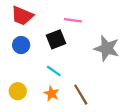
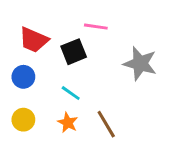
red trapezoid: (22, 16) -> (34, 40), moved
blue circle: (21, 45) -> (23, 77), moved

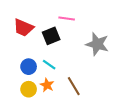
blue circle: (23, 77) -> (29, 67), moved
yellow circle: (23, 120) -> (29, 89), moved

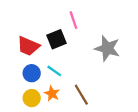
pink line: (67, 18) -> (73, 20), turned 63
red trapezoid: (23, 28) -> (28, 46), moved

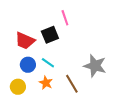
gray star: (107, 48) -> (95, 66), moved
yellow circle: (32, 98) -> (18, 87), moved

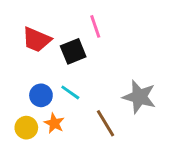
red trapezoid: (25, 41) -> (37, 40), moved
orange star: (46, 83) -> (54, 123), moved

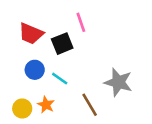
blue circle: (41, 95) -> (35, 70), moved

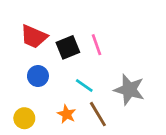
pink line: (81, 22) -> (97, 45), moved
cyan line: (60, 79) -> (84, 86), moved
orange star: (46, 105) -> (67, 114), moved

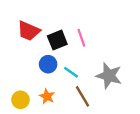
blue circle: (38, 76) -> (48, 64), moved
orange star: (67, 114) -> (47, 96), moved

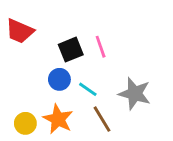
red trapezoid: (29, 31) -> (20, 31), moved
orange star: (47, 96) -> (58, 119), size x1.5

